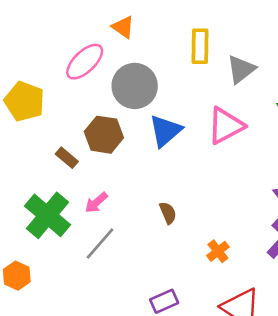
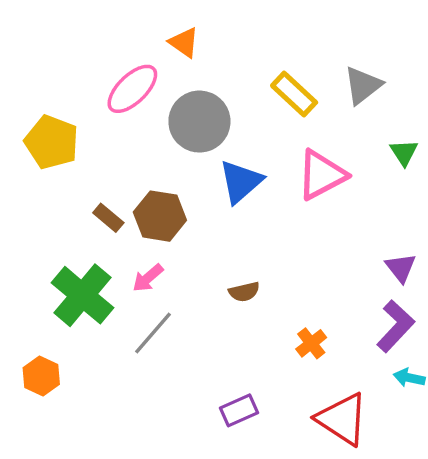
yellow rectangle: (200, 46) -> (294, 94), moved, turned -48
gray triangle: (241, 69) -> (363, 85), moved
brown hexagon: (104, 135) -> (160, 216), moved
brown semicircle: (168, 213) -> (244, 292), turned 100

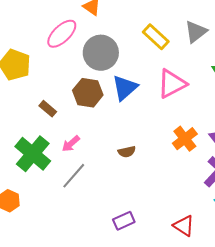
brown hexagon: (160, 216) -> (88, 93), moved
orange cross: (311, 343) -> (185, 139), moved, size x1.4
red triangle: (342, 419) -> (184, 226), size x0.7

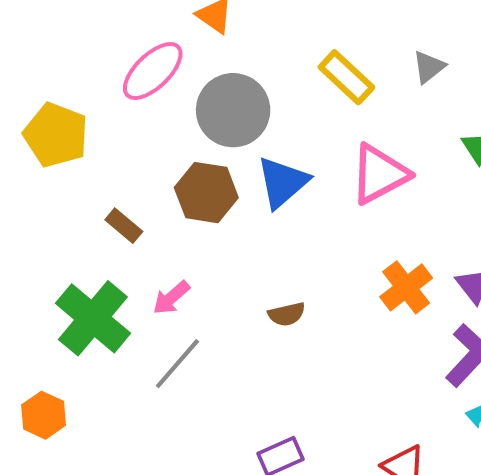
gray triangle: (196, 32) -> (429, 67), size x0.7

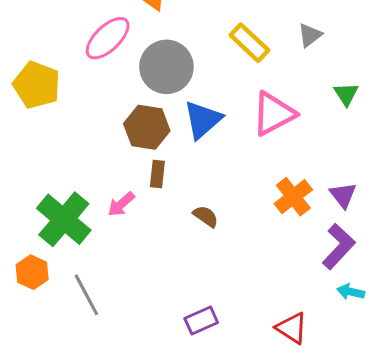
brown rectangle: (124, 226) -> (157, 174), moved, turned 56
brown semicircle: (287, 314) -> (206, 216), turned -132
gray line: (177, 364) -> (86, 295), moved, turned -69
orange hexagon: (44, 415) -> (32, 272), moved

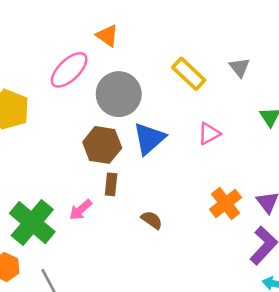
gray triangle: (310, 35) -> (240, 67), turned -30
pink triangle: (274, 114) -> (209, 134), size x0.6

